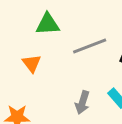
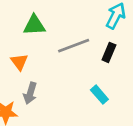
gray arrow: (82, 103) -> (30, 93), moved

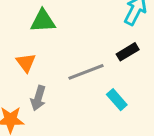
gray line: (74, 46) -> (86, 72), moved
black rectangle: (109, 52) -> (128, 52), turned 36

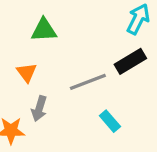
black rectangle: (128, 52) -> (130, 61), size x1.4
cyan rectangle: (117, 100) -> (110, 121), moved

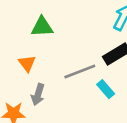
cyan rectangle: (110, 121) -> (106, 89), moved

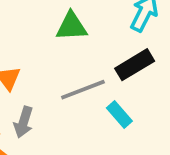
green triangle: (42, 27) -> (71, 26), moved

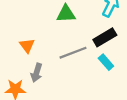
cyan rectangle: (119, 115) -> (106, 62), moved

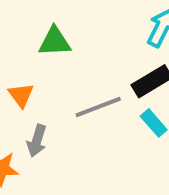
green triangle: (66, 14) -> (55, 42), moved

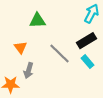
gray line: (98, 107) -> (60, 54), turned 65

